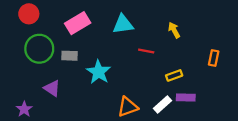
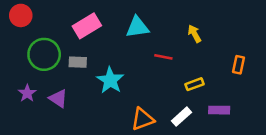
red circle: (29, 14) -> (21, 15), moved
purple rectangle: (186, 98) -> (219, 110), moved
purple star: (24, 109) -> (27, 93), moved

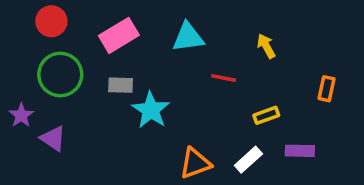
red circle: (21, 15) -> (51, 21), moved
gray rectangle: (78, 62) -> (121, 85), moved
purple star: (27, 93) -> (21, 115), moved
purple triangle: (58, 98) -> (53, 138), moved

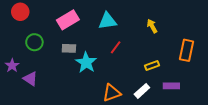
red circle: (51, 21) -> (20, 12), moved
green circle: (60, 75) -> (34, 42), size x0.7
red line: (224, 78) -> (116, 47), moved, turned -64
orange rectangle: (327, 89) -> (187, 50), size x1.5

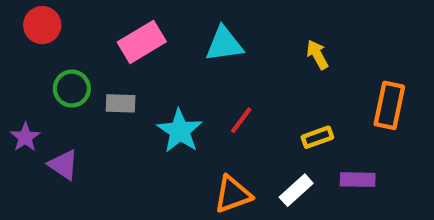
red line: (116, 47) -> (241, 120), moved
gray rectangle: (69, 48) -> (121, 103), moved

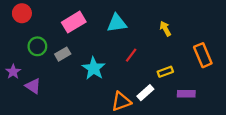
gray rectangle: (121, 103) -> (63, 54), turned -32
orange rectangle: (389, 105) -> (203, 55), turned -35
red line: (241, 120) -> (131, 55), moved
white rectangle: (296, 190) -> (145, 93), moved

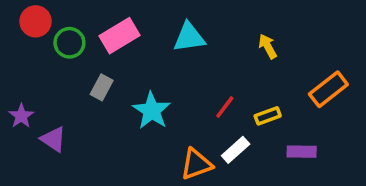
green circle: (37, 46) -> (69, 43), moved
gray rectangle: (63, 54) -> (102, 87), turned -32
red line: (131, 55) -> (225, 107), moved
orange rectangle: (203, 55) -> (328, 89), turned 75

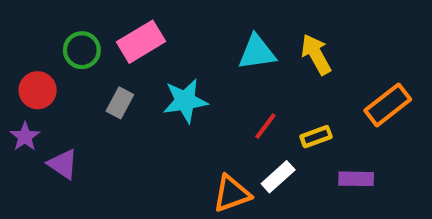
red circle: (36, 21) -> (38, 90), moved
cyan triangle: (189, 37) -> (257, 52), moved
yellow arrow: (268, 46) -> (316, 54), size x1.4
cyan star: (152, 111) -> (185, 101), moved, turned 30

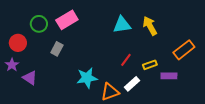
cyan star: (185, 101) -> (87, 78), moved
purple rectangle: (356, 179) -> (169, 76), moved

